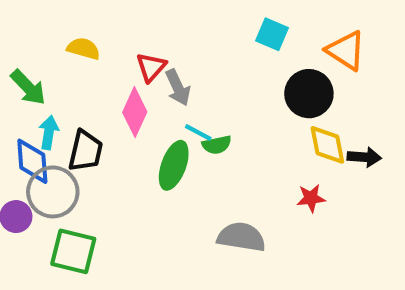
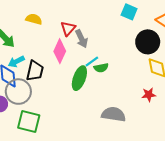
cyan arrow: (49, 133) -> (16, 62), turned -126
cyan line: (198, 133) -> (92, 62), turned -64

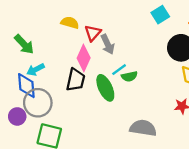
cyan square: (129, 12) -> (160, 15), turned 35
yellow semicircle: (34, 19) -> (70, 23), moved
black trapezoid: (35, 71) -> (76, 80), moved
green ellipse: (79, 78) -> (105, 88), turned -45

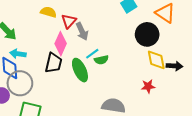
cyan arrow: (36, 70) -> (18, 54), turned 35

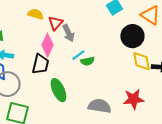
green ellipse: (80, 70) -> (58, 90), moved
red star: (148, 86) -> (133, 99), moved, size x1.5

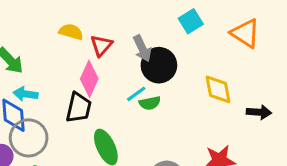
gray arrow: (68, 33) -> (142, 48), moved
black circle: (132, 36) -> (159, 65), moved
yellow diamond: (141, 61) -> (218, 89), moved

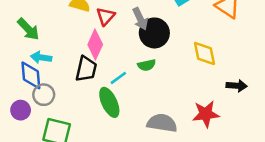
cyan line: (136, 94) -> (118, 78), moved
black arrow: (259, 112) -> (237, 86), moved
gray circle: (29, 138) -> (44, 95), size x0.7

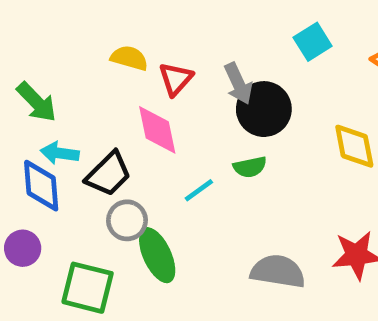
pink diamond: (95, 45) -> (157, 130), turned -36
black trapezoid: (86, 69) -> (108, 174), moved, turned 32
gray circle: (44, 95) -> (127, 220), moved
green ellipse: (109, 102) -> (157, 255), moved

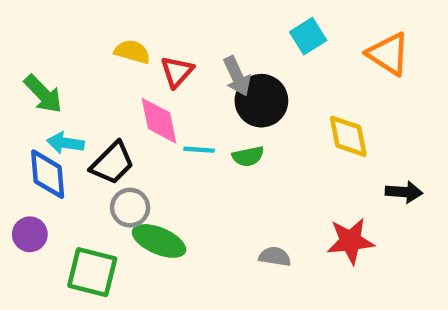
cyan line: (199, 190) -> (199, 150), moved, turned 40
green ellipse: (157, 255) -> (159, 241), turned -42
gray semicircle: (278, 271) -> (275, 257), size x0.6

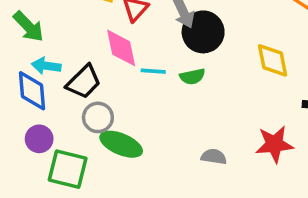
purple circle: (30, 234) -> (39, 139), moved

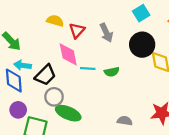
black circle: (203, 32) -> (142, 45), moved

